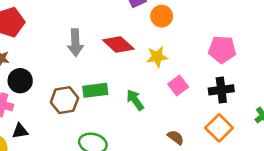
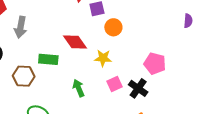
gray arrow: (75, 43) -> (21, 27), moved
green rectangle: (95, 90) -> (48, 59), moved
black cross: (221, 90) -> (138, 88), moved, turned 30

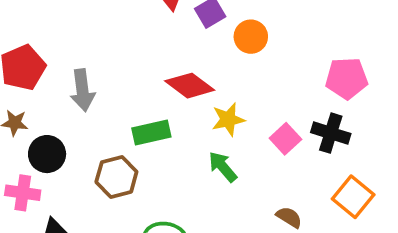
yellow star: (103, 58) -> (228, 120), moved

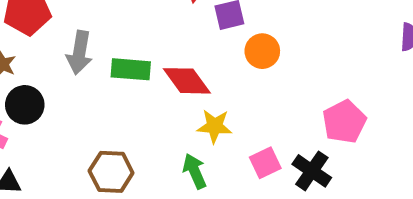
pink pentagon: (347, 78) -> (344, 122), turned 30
green rectangle: (151, 133) -> (131, 69), moved
brown hexagon: (116, 177) -> (111, 172), moved

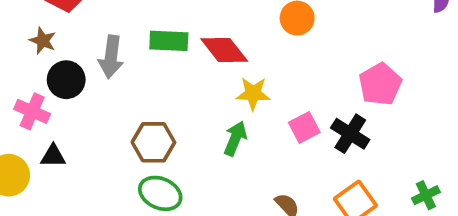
gray arrow: (79, 53) -> (111, 57), moved
green arrow: (195, 171) -> (235, 138), turned 48

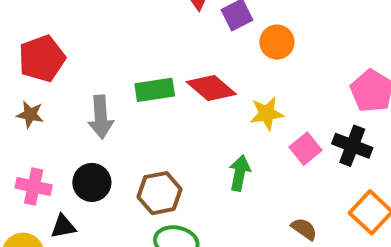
black circle: (66, 80) -> (92, 182), moved
yellow star: (253, 93) -> (267, 114), moved

